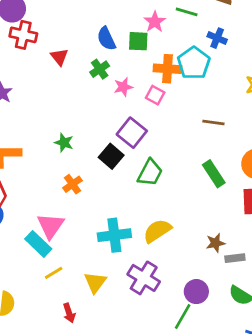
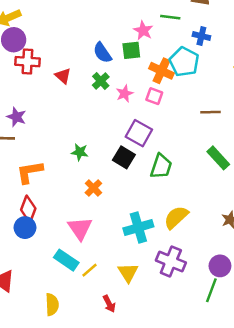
orange cross: (167, 69) -> (161, 71), turned 30
cyan rectangle: (38, 244) -> (66, 260), moved

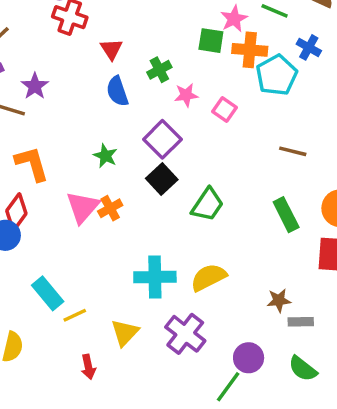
blue semicircle: (102, 53) -> (117, 91), moved
orange cross: (161, 71) -> (250, 50), moved, turned -35
purple square: (139, 133) -> (162, 139), moved
orange L-shape: (30, 172) -> (32, 164), turned 68
pink triangle: (80, 228) -> (83, 207), moved

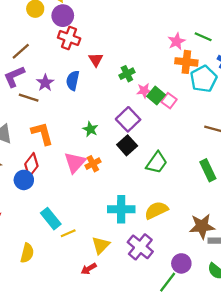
green square: (211, 41) -> (156, 96), moved, turned 30
blue semicircle: (117, 91) -> (73, 80), moved, turned 30
brown star: (279, 300) -> (202, 226), size x1.6
red arrow: (88, 367) -> (89, 269), moved, turned 70

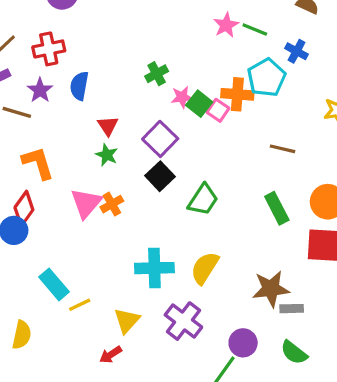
green line: (203, 37) -> (255, 29), moved
red cross: (69, 38) -> (49, 49), moved, turned -30
red triangle: (96, 60) -> (108, 126), moved
orange cross: (186, 62) -> (237, 94), moved
yellow semicircle: (156, 210) -> (205, 268), turned -30

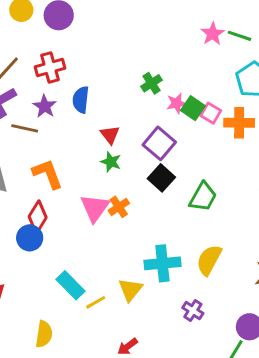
orange cross: (237, 94) -> (239, 123), moved
yellow triangle: (127, 321) -> (130, 290), moved
purple cross: (183, 321) -> (193, 311), size x0.6

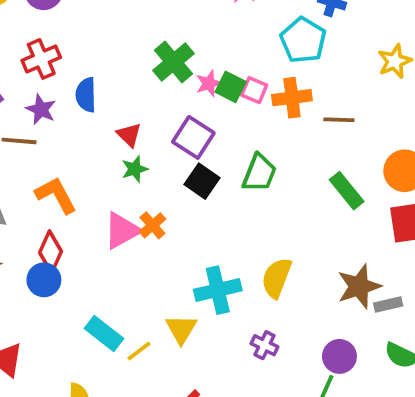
green cross: (152, 83) -> (174, 62), size x1.5
green star: (111, 162) -> (135, 169), turned -30
green trapezoid: (203, 197) -> (259, 173), moved
pink triangle: (95, 208) -> (122, 231), turned 32

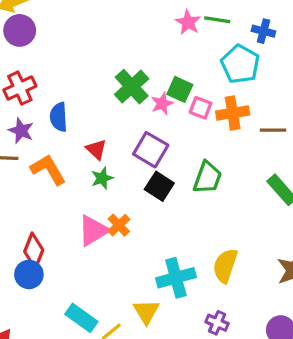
green square: (231, 87) -> (180, 89), moved
orange L-shape: (56, 195) -> (48, 170), moved

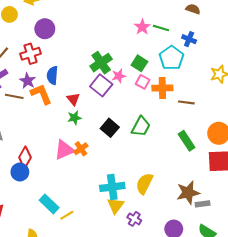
purple circle: (20, 30) -> (45, 29), moved
green square: (180, 89) -> (139, 63), moved
purple square: (151, 150) -> (101, 85), moved
orange L-shape: (48, 170) -> (41, 94), moved
yellow triangle: (146, 312) -> (116, 206), moved

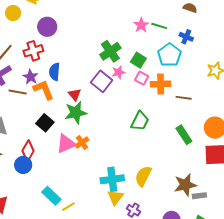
green cross: (101, 63) -> (110, 51), moved
green star: (74, 118) -> (76, 113), size x1.6
black square: (110, 128) -> (45, 123), moved

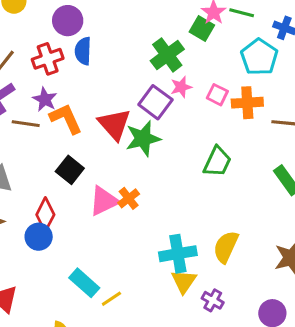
green square: (138, 60) -> (202, 28), moved
blue semicircle: (54, 72) -> (83, 51), moved
red triangle: (75, 95) -> (114, 124), size x1.6
green star: (76, 113) -> (143, 139), moved

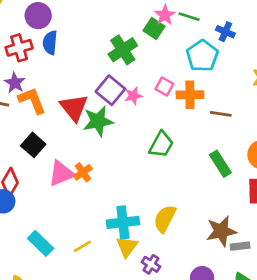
pink star: (181, 87) -> (133, 96), moved
yellow line: (111, 299) -> (82, 246), moved

